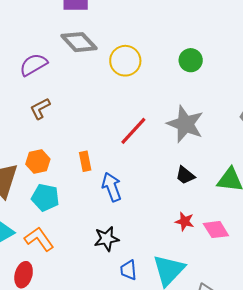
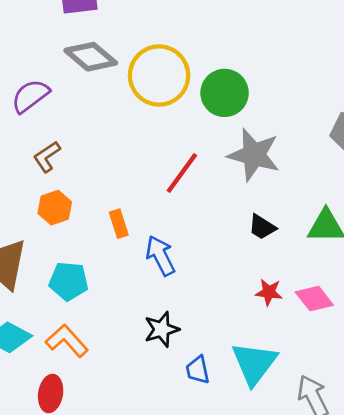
green circle: (191, 60) -> (225, 93), moved, size x1.4
yellow circle: (125, 61) -> (159, 75), size x1.4
orange hexagon: (38, 162) -> (55, 208), moved

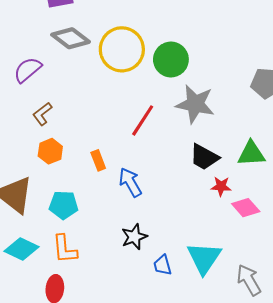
black trapezoid: (262, 227) -> (204, 157), size x1.4
red star: (269, 292) -> (221, 186), moved
orange L-shape: (67, 341) -> (65, 249), turned -140

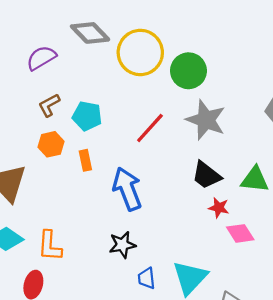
orange rectangle: (98, 160) -> (85, 160), moved
blue arrow: (130, 182) -> (127, 189), size x1.4
cyan pentagon: (64, 205) -> (87, 116), moved

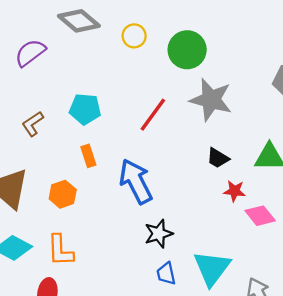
yellow circle: (140, 52) -> (134, 36), size x0.5
brown L-shape: (49, 105) -> (33, 124), moved
orange hexagon: (51, 144) -> (63, 194), moved
black trapezoid: (206, 175) -> (218, 158), size x0.7
black star: (122, 245) -> (159, 234), moved

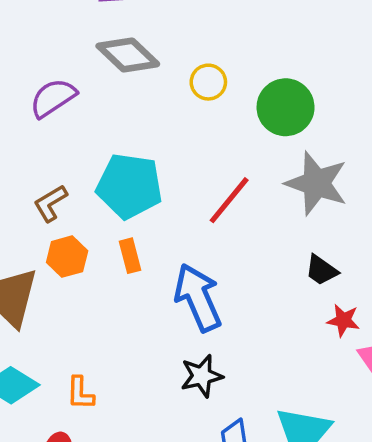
cyan pentagon: (85, 109) -> (129, 186), size x1.4
orange hexagon: (63, 194) -> (67, 257), moved
black star: (159, 234) -> (202, 376), moved
orange L-shape: (60, 250) -> (80, 393), size x0.7

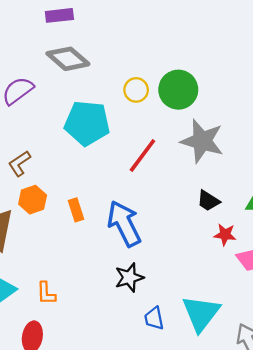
yellow circle: (208, 82) -> (136, 90), moved
cyan pentagon: (129, 186) -> (87, 123), moved
orange rectangle: (130, 256) -> (76, 210), moved

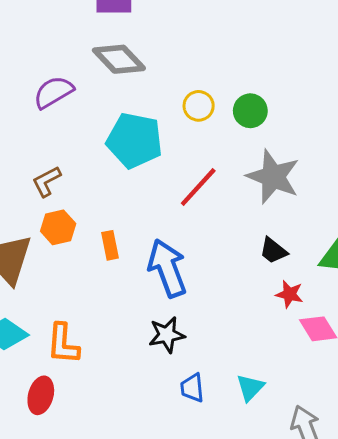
green circle: (178, 90) -> (250, 111), size x0.7
orange L-shape: (46, 293) -> (63, 344), size x1.4
cyan triangle: (201, 313) -> (250, 388), size x0.6

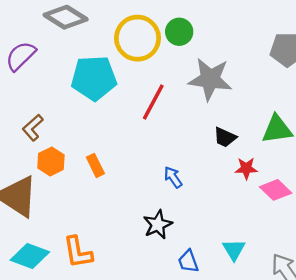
yellow circle: (199, 106) -> (138, 38), size x1.8
blue arrow: (167, 268) -> (173, 177), moved, size x0.5

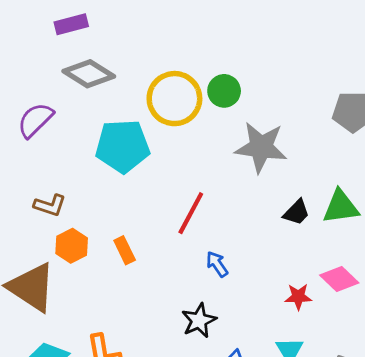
red line: (153, 102) -> (191, 213), moved
brown L-shape: (33, 128) -> (50, 205), turned -120
black trapezoid: (225, 137) -> (296, 212), moved, turned -70
red star: (246, 168) -> (298, 297), moved

